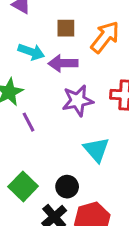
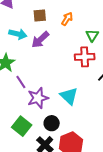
orange arrow: (105, 37) -> (67, 19), size x0.6
purple arrow: (63, 63) -> (40, 40), turned -36
purple star: (78, 101) -> (38, 98), moved

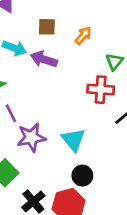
purple arrow: (40, 40) -> (44, 59), turned 54
black circle: (52, 123) -> (82, 176), moved

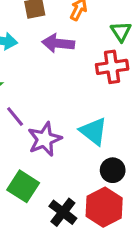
purple arrow: (44, 59) -> (58, 43), moved

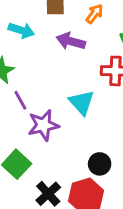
cyan triangle: (93, 131) -> (82, 102), moved

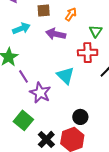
cyan arrow: (21, 30) -> (21, 28), turned -36
purple star: (43, 125) -> (40, 93), turned -30

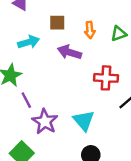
orange arrow: (71, 14) -> (90, 30), turned 136
green triangle: (96, 31) -> (119, 34), moved, turned 32
cyan triangle: (66, 76) -> (84, 121), moved

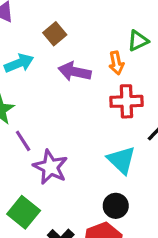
brown square: (57, 23) -> (55, 34), turned -35
orange arrow: (90, 30) -> (116, 63), moved
cyan triangle: (84, 121) -> (121, 160), moved

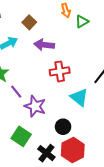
orange arrow: (116, 63) -> (66, 11), moved
red cross: (126, 101) -> (60, 71), moved
black circle: (116, 206) -> (63, 127), moved

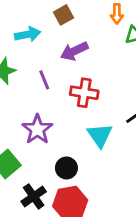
purple arrow: (44, 45) -> (74, 51), turned -48
purple line: (16, 92) -> (44, 80), moved

